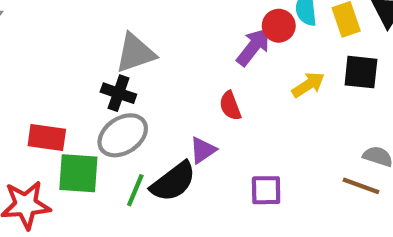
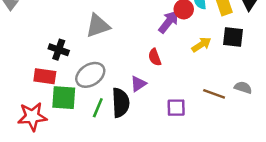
black cross: (118, 93) -> (59, 50), moved
black semicircle: (173, 182) -> (121, 103), turned -56
brown line: (361, 186) -> (214, 94), moved

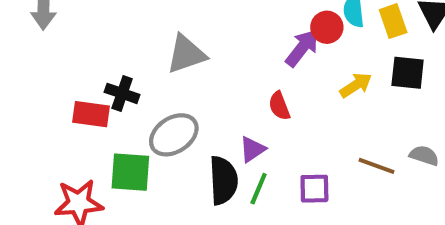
red rectangle: (45, 76) -> (91, 114), moved
green line: (98, 108) -> (259, 189), moved

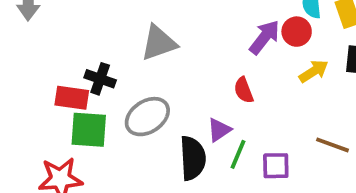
red circle: (327, 27) -> (297, 32), moved
green square: (130, 172) -> (89, 130), moved
green line: (259, 189) -> (238, 154), moved

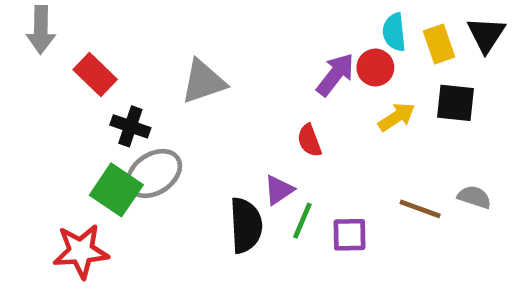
red rectangle: (72, 98) -> (95, 75), moved, turned 36
gray ellipse: (147, 117) -> (154, 173), moved
green square: (89, 130) -> (116, 190), turned 30

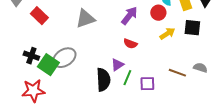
purple arrow: (335, 75) -> (129, 16), moved
black cross: (130, 126) -> (31, 56), moved
red semicircle: (309, 141) -> (130, 44), turned -48

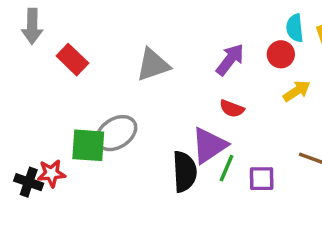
black cross: (31, 56) -> (29, 182), moved
green square: (48, 65) -> (88, 145), turned -30
purple triangle: (117, 65) -> (209, 145), size x1.6
red star: (33, 91) -> (51, 173), moved, size x0.7

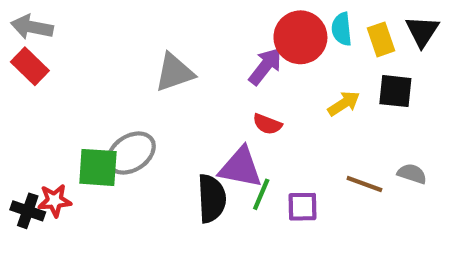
gray arrow: (32, 26) -> (32, 27), turned 100
red circle: (281, 54) -> (300, 37), moved, size x1.6
red rectangle: (72, 60) -> (30, 66), moved
purple triangle: (209, 145) -> (241, 167), turned 45

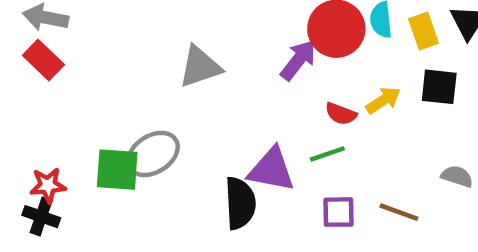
red semicircle: (267, 124) -> (341, 114), moved
brown line: (364, 184) -> (399, 212), moved
green line: (261, 194) -> (327, 154), moved, turned 48
red star: (55, 201) -> (48, 185), moved

